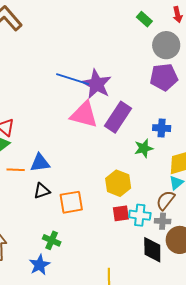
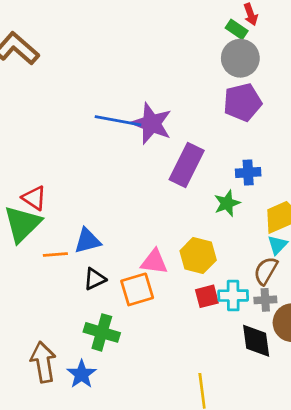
green rectangle: (144, 19) -> (237, 29), moved
pink triangle: (84, 115) -> (154, 262), moved, size x0.7
green cross: (52, 240) -> (102, 332), moved, size x1.4
blue star: (40, 265) -> (82, 374), moved

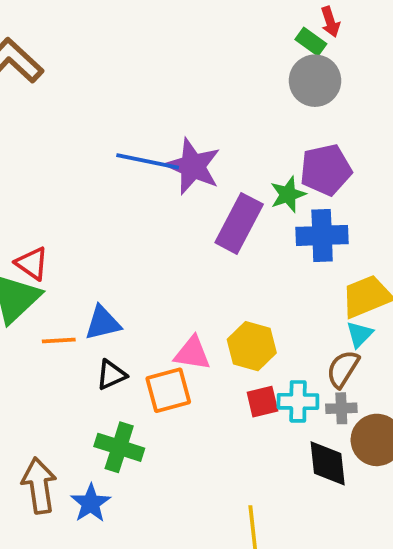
purple pentagon: (242, 102) -> (326, 170), moved
blue cross: (248, 172) -> (322, 235), size x1.5
green star: (227, 203) -> (288, 194), moved

